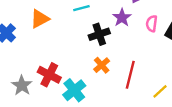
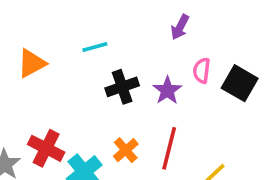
purple star: (122, 18) -> (167, 90), moved
orange cross: (102, 65) -> (126, 150), moved

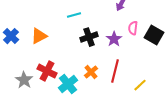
orange triangle: (32, 63) -> (39, 36), moved

